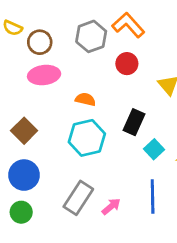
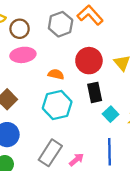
red circle: (127, 64) -> (89, 61), moved, size x1.5
black rectangle: (134, 122) -> (95, 92), turned -36

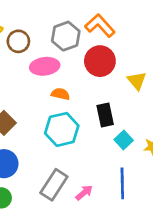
pink ellipse: (23, 55) -> (45, 66), moved
red circle: (89, 61) -> (100, 61), moved

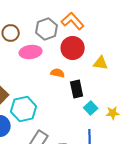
yellow triangle: (137, 81) -> (101, 63), turned -42
orange semicircle: (60, 94) -> (58, 73), moved
cyan hexagon: (62, 129) -> (24, 109), moved

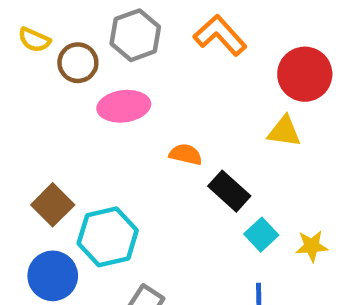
gray hexagon: (47, 29) -> (135, 35), moved
red circle: (73, 48) -> (305, 74), moved
black rectangle: (77, 89) -> (229, 191), turned -36

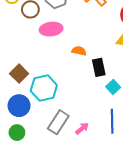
black rectangle: (229, 191) -> (99, 67), turned 36

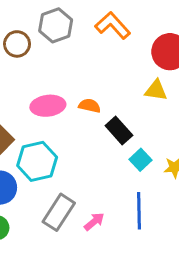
pink ellipse: (51, 29) -> (48, 106), moved
black rectangle: (99, 67) -> (119, 130), turned -30

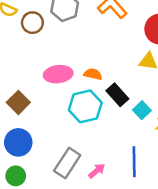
cyan square: (141, 160) -> (142, 110), moved
cyan hexagon: (37, 161) -> (85, 106), moved

